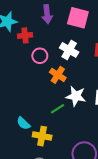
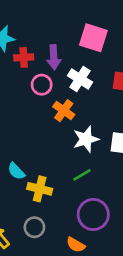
purple arrow: (47, 14) -> (54, 57), moved
white star: (76, 96) -> (86, 139), turned -30
green line: (58, 109) -> (82, 175), moved

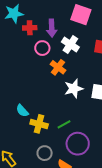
green line: (82, 175) -> (64, 124), moved
gray circle: (34, 227) -> (45, 153), moved

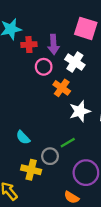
yellow cross: (39, 124) -> (31, 170), moved
green line: (64, 124) -> (68, 143), moved
gray circle: (45, 153) -> (50, 156), moved

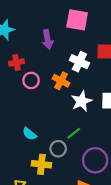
red cross: (29, 45) -> (16, 63), moved
white cross: (75, 62) -> (79, 62), moved
pink circle: (44, 67) -> (31, 80), moved

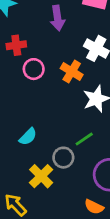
cyan semicircle: (30, 134) -> (28, 137), turned -88
yellow cross: (41, 164) -> (41, 176), turned 36

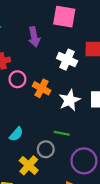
orange cross: (72, 71) -> (42, 88), moved
green line: (84, 139) -> (62, 133), turned 49

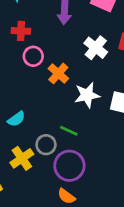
purple circle: (84, 161) -> (69, 166), moved

